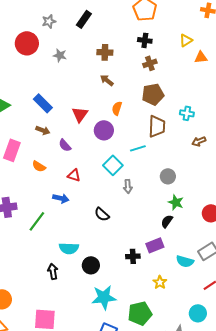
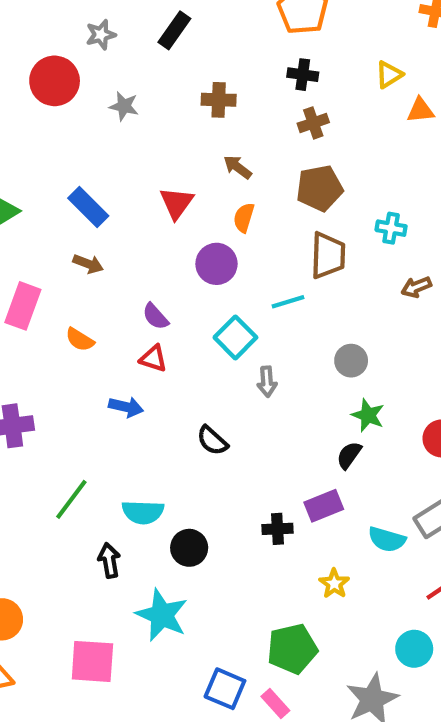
brown arrow: (107, 80) -> (238, 167), moved
red triangle: (80, 114) -> (177, 203), moved
purple semicircle: (65, 145) -> (155, 316), moved
green line: (37, 221) -> (71, 499), moved
cyan star: (104, 297) -> (162, 615), moved, turned 30

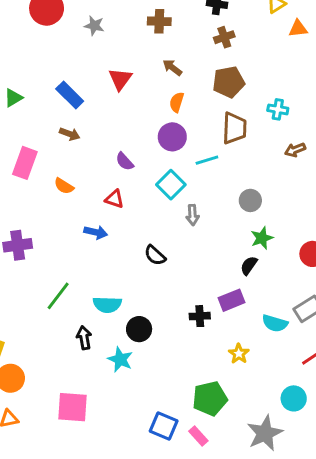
red triangle: (177, 203) -> (120, 79), moved
purple circle: (216, 264) -> (172, 137), moved
purple semicircle: (155, 316) -> (125, 161), moved
green star: (368, 415) -> (262, 238), turned 30
cyan star: (162, 615) -> (120, 359), moved, size x0.7

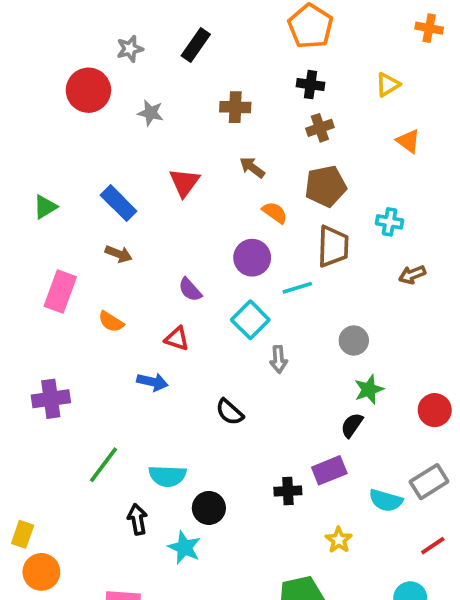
orange triangle: (298, 29) -> (408, 141), moved, turned 42
orange semicircle: (177, 102) -> (275, 213), moved, turned 108

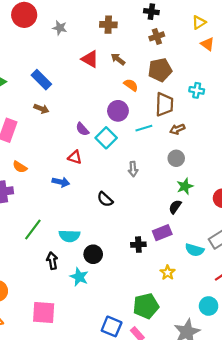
yellow triangle: (388, 85) -> (199, 22), moved
red triangle: (184, 182) -> (90, 59), moved, turned -36
brown arrow: (412, 275) -> (177, 129), moved
cyan square: (250, 320) -> (106, 138), moved
orange semicircle: (111, 322) -> (20, 167), moved

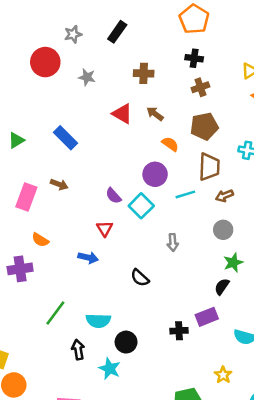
brown arrow: (41, 109) -> (59, 184), moved
red triangle: (75, 157) -> (105, 229), turned 40
yellow star: (168, 273) -> (223, 375), moved

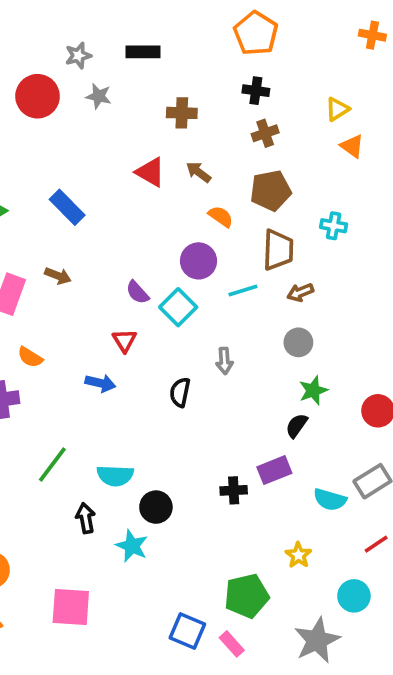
black rectangle: (117, 32) -> (143, 52), turned 55
gray star: (87, 77) -> (99, 96), moved
black semicircle: (140, 278) -> (180, 392), moved, turned 60

